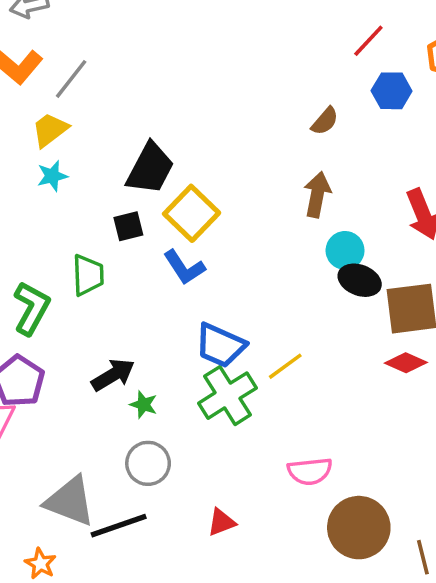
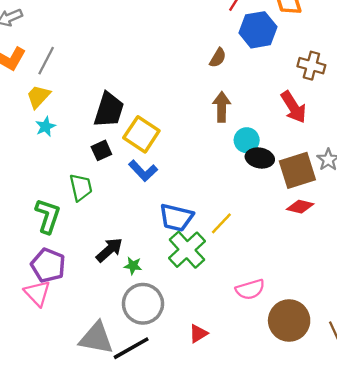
blue hexagon: (392, 91) -> (258, 30), size x1.4
gray circle: (148, 463) -> (143, 304), size x1.4

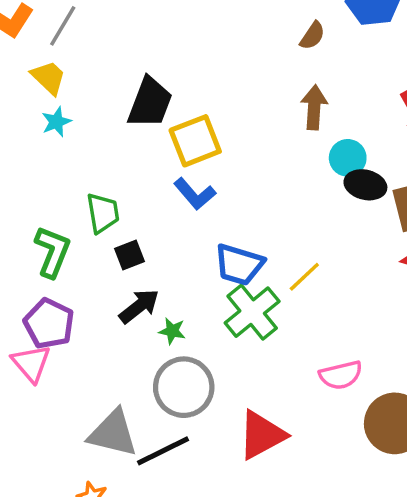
yellow trapezoid: (38, 97) -> (49, 77), turned 88
yellow square: (141, 134) -> (195, 141), turned 32
black square: (101, 150) -> (129, 255), moved
red triangle: (198, 334) -> (262, 435), size x1.8

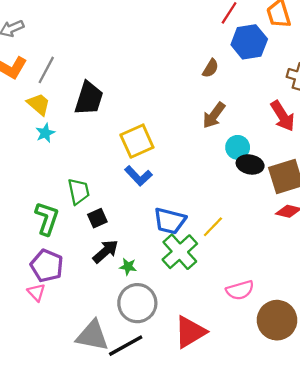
black trapezoid: (150, 103) -> (89, 98), moved
brown arrow: (314, 107) -> (214, 115), turned -144
pink triangle: (31, 363) -> (36, 292), size x0.7

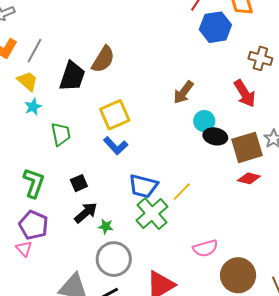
brown semicircle: (211, 68) -> (103, 59), moved, size x1.6
green trapezoid: (79, 191) -> (61, 134), moved

